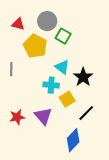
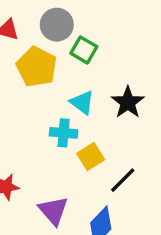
black star: (83, 77) -> (128, 102), moved
purple triangle: (43, 116) -> (53, 211), moved

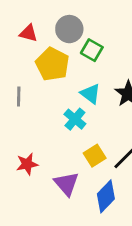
cyan cross: (64, 133) -> (75, 119), turned 35
yellow square: (91, 157) -> (95, 156), moved

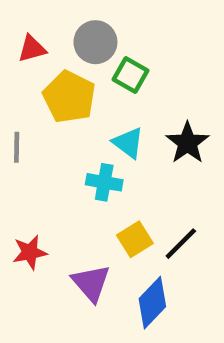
red triangle: (29, 33) -> (32, 49), turned -30
cyan cross: (75, 119) -> (104, 182), turned -30

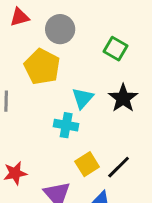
red triangle: (32, 49) -> (20, 17), moved
green square: (130, 75) -> (116, 49), moved
cyan triangle: (128, 143) -> (83, 98), turned 35

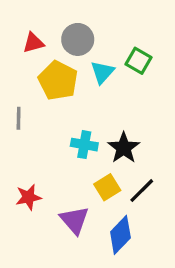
red triangle: (20, 17) -> (33, 43), moved
cyan triangle: (83, 98) -> (102, 72), moved
black star: (123, 98) -> (124, 148), moved

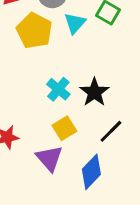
cyan cross: (84, 145) -> (58, 89), turned 30
yellow square: (107, 187) -> (64, 128), moved

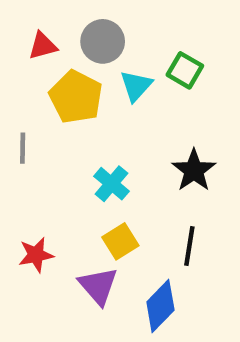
black star: (94, 92) -> (194, 170), moved
black line: (111, 131) -> (189, 246), turned -36

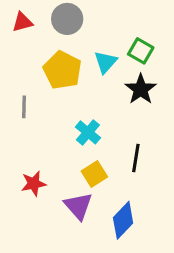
gray circle: (103, 41) -> (67, 19), moved
red triangle: (43, 46) -> (22, 22), moved
black star: (194, 170) -> (141, 89), moved
black line: (189, 246) -> (136, 158), moved

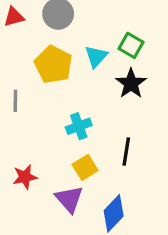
cyan cross: (88, 132) -> (79, 126), turned 30

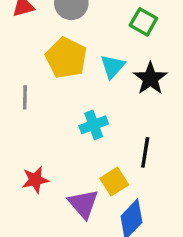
green square: (131, 45) -> (143, 22), moved
cyan triangle: (96, 57) -> (113, 66), moved
yellow square: (85, 167) -> (114, 182), moved

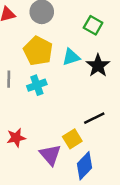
cyan triangle: (113, 66) -> (71, 57), turned 30
cyan cross: (94, 125) -> (37, 85), moved
black line: (145, 152) -> (94, 118), turned 55

